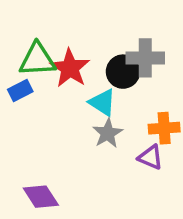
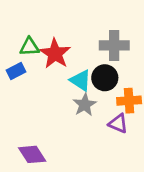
green triangle: (37, 60) -> (29, 47), size x0.7
black circle: (123, 72) -> (105, 78), moved

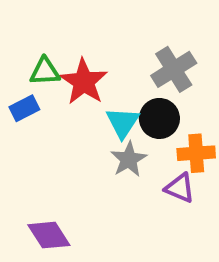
gray cross: (114, 45) -> (174, 69), turned -32
cyan triangle: (81, 80) -> (123, 123), turned 30

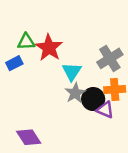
gray cross: (174, 69) -> (110, 58), moved
black circle: (159, 118) -> (93, 99), moved

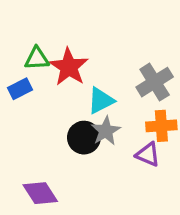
cyan triangle: (72, 72) -> (101, 101), turned 30
black circle: (93, 99) -> (84, 138), moved

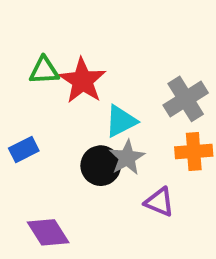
blue rectangle: (20, 89) -> (24, 149), moved
purple triangle: (148, 154) -> (159, 202), moved

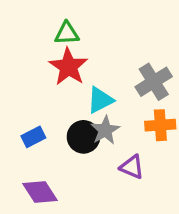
green triangle: (44, 71) -> (67, 33), moved
blue rectangle: (24, 149) -> (33, 137), moved

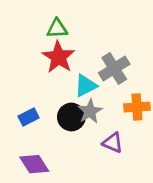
gray cross: (154, 82) -> (114, 68), moved

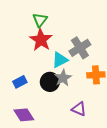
green triangle: (57, 29) -> (40, 20), turned -49
purple triangle: (113, 143) -> (79, 109), moved

